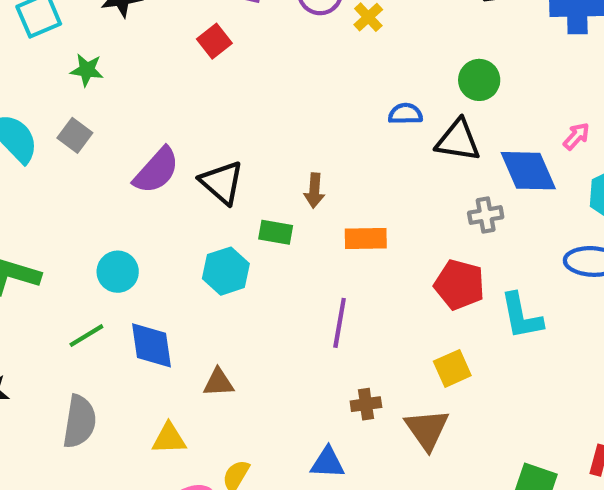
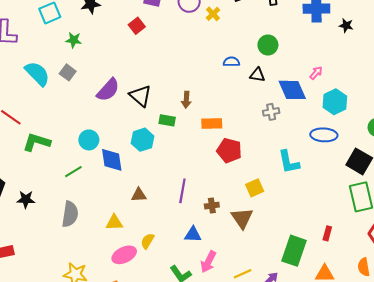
black triangle: (458, 140) -> (257, 75), size x0.7
red pentagon: (459, 285) -> (229, 150), moved
purple line: (340, 323) -> (182, 191), moved
blue diamond: (152, 345) -> (112, 160), moved

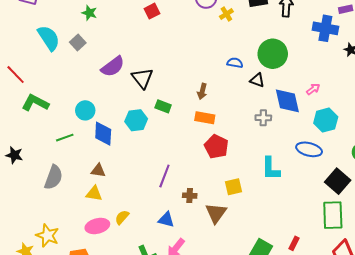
green circle: (268, 45) -> (273, 54), size x1.5
brown arrow: (186, 100) -> (202, 91), moved
brown triangle: (139, 195) -> (98, 171), moved

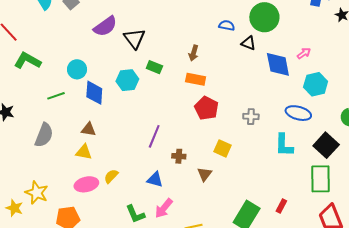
gray cross: (263, 118) -> (251, 117), moved
cyan L-shape: (271, 169) -> (284, 145), moved
yellow square: (233, 187) -> (222, 148), turned 36
brown triangle: (216, 213) -> (205, 174), size x0.7

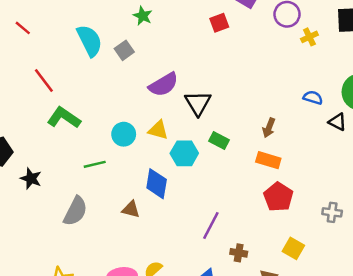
blue diamond: (94, 93) -> (157, 184), moved
yellow triangle: (84, 152) -> (158, 130), moved

